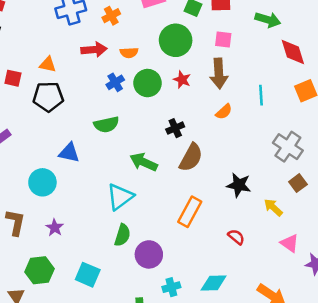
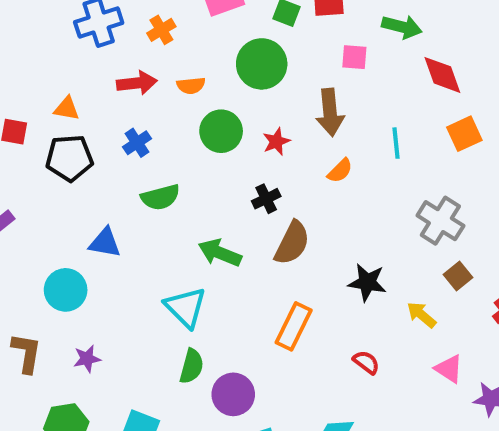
pink square: (223, 39) -> (354, 57), moved
red star: (182, 80) -> (276, 142), moved, turned 30
blue cross: (115, 82) -> (137, 143), moved
cyan triangle: (120, 197) -> (185, 307), turned -36
purple star: (55, 228) -> (87, 359), turned 30

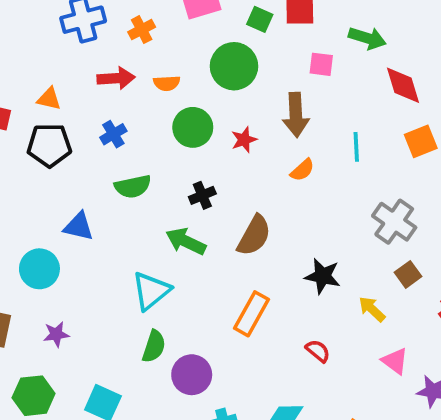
black cross: (266, 199) -> (202, 195), moved
cyan triangle: (185, 307) -> (151, 291), turned 33

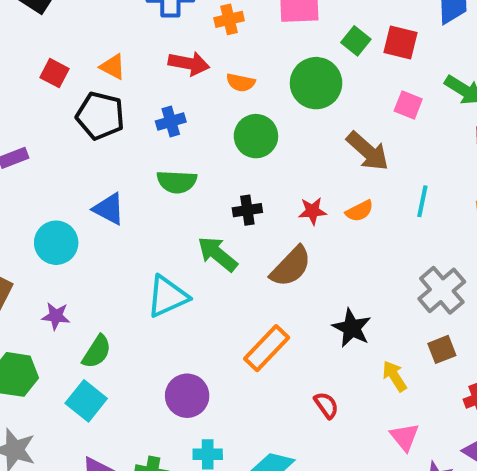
brown arrow: (296, 115) -> (368, 151), turned -60
red star: (244, 140) -> (313, 211), moved
green semicircle: (154, 346) -> (97, 352), moved

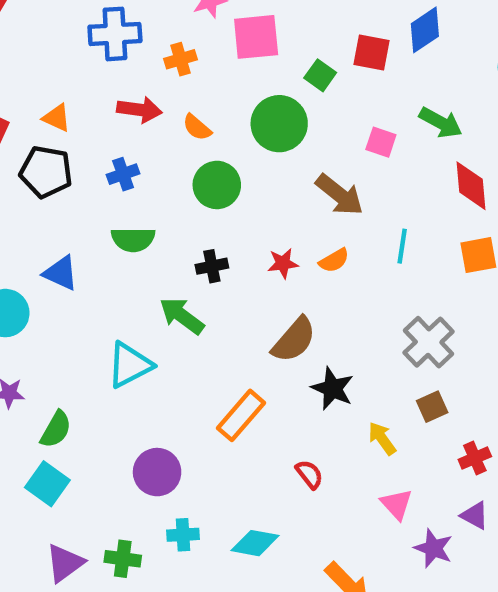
red square: (401, 42) -> (371, 53), moved
orange semicircle: (241, 82) -> (197, 127), turned 32
brown semicircle: (291, 267) -> (294, 340), moved

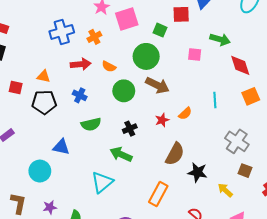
blue cross: (123, 174) -> (80, 95), turned -32
brown arrow: (339, 195) -> (157, 85), moved
brown square: (432, 407) -> (245, 171), turned -32

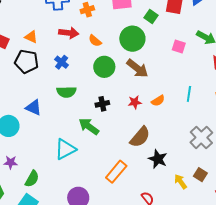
brown square: (245, 171) -> (200, 175), moved

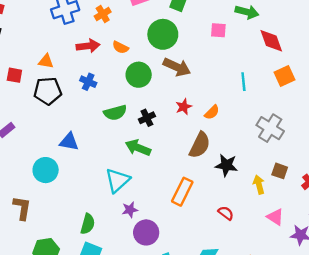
green semicircle: (66, 92) -> (115, 113), moved
orange semicircle: (158, 101) -> (212, 112), moved
purple star: (11, 162) -> (130, 210), moved
yellow arrow: (181, 182) -> (259, 185), turned 35

